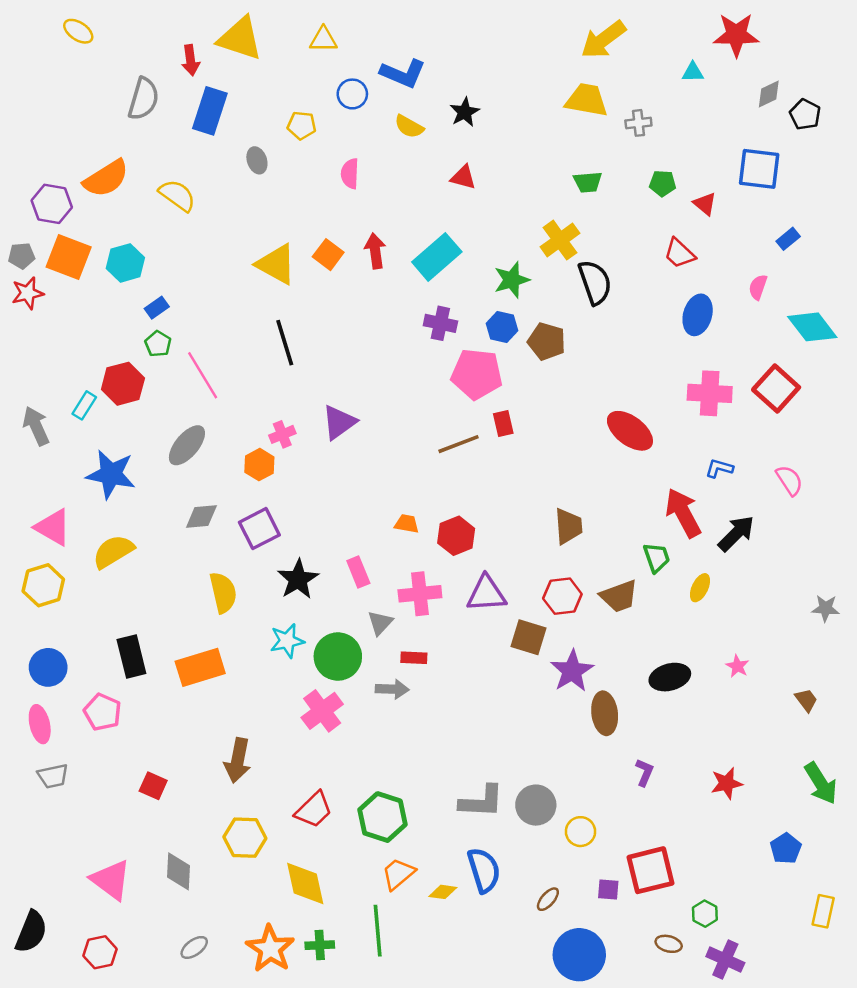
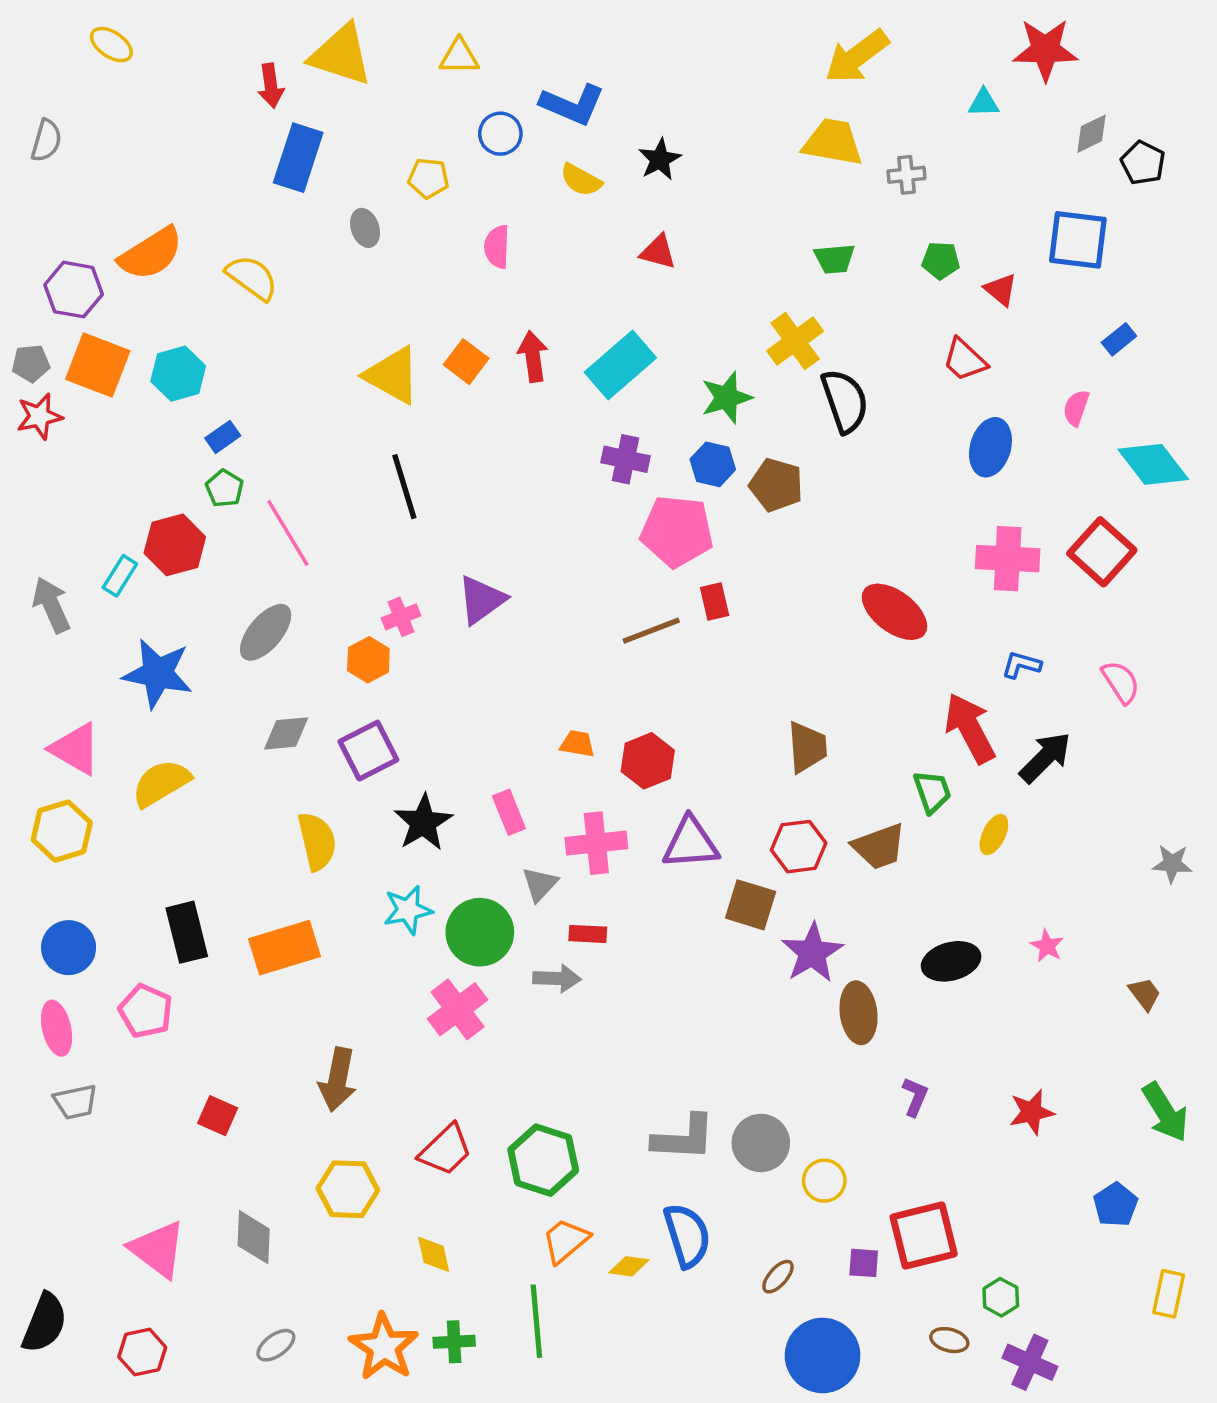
gray semicircle: (143, 99) -> (46, 141), moved, size x0.7
yellow diamond: (305, 883) -> (434, 1254), size x0.6

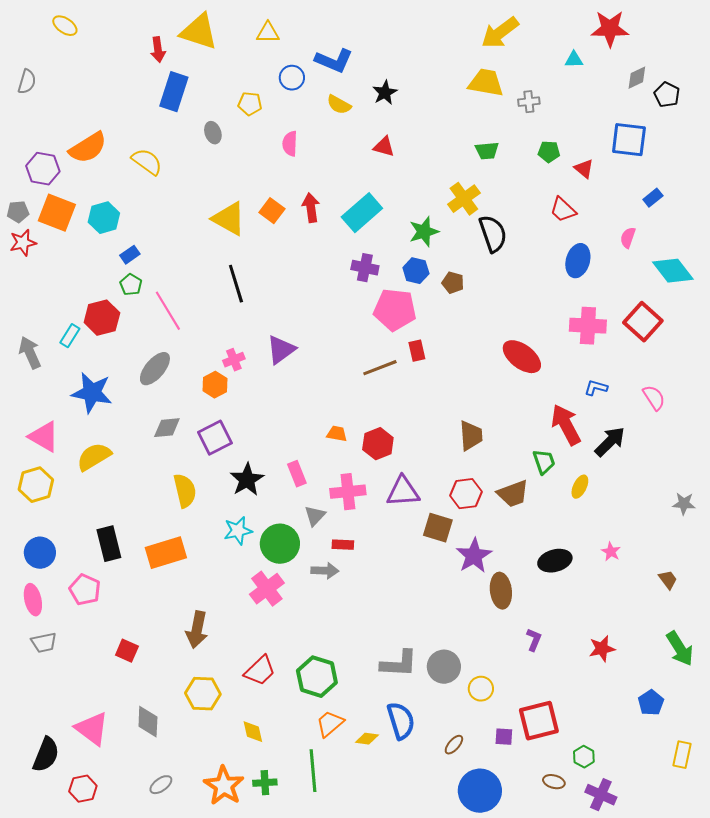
brown pentagon: (776, 485) -> (453, 283), size x0.7
black semicircle: (45, 1323) -> (46, 755), moved

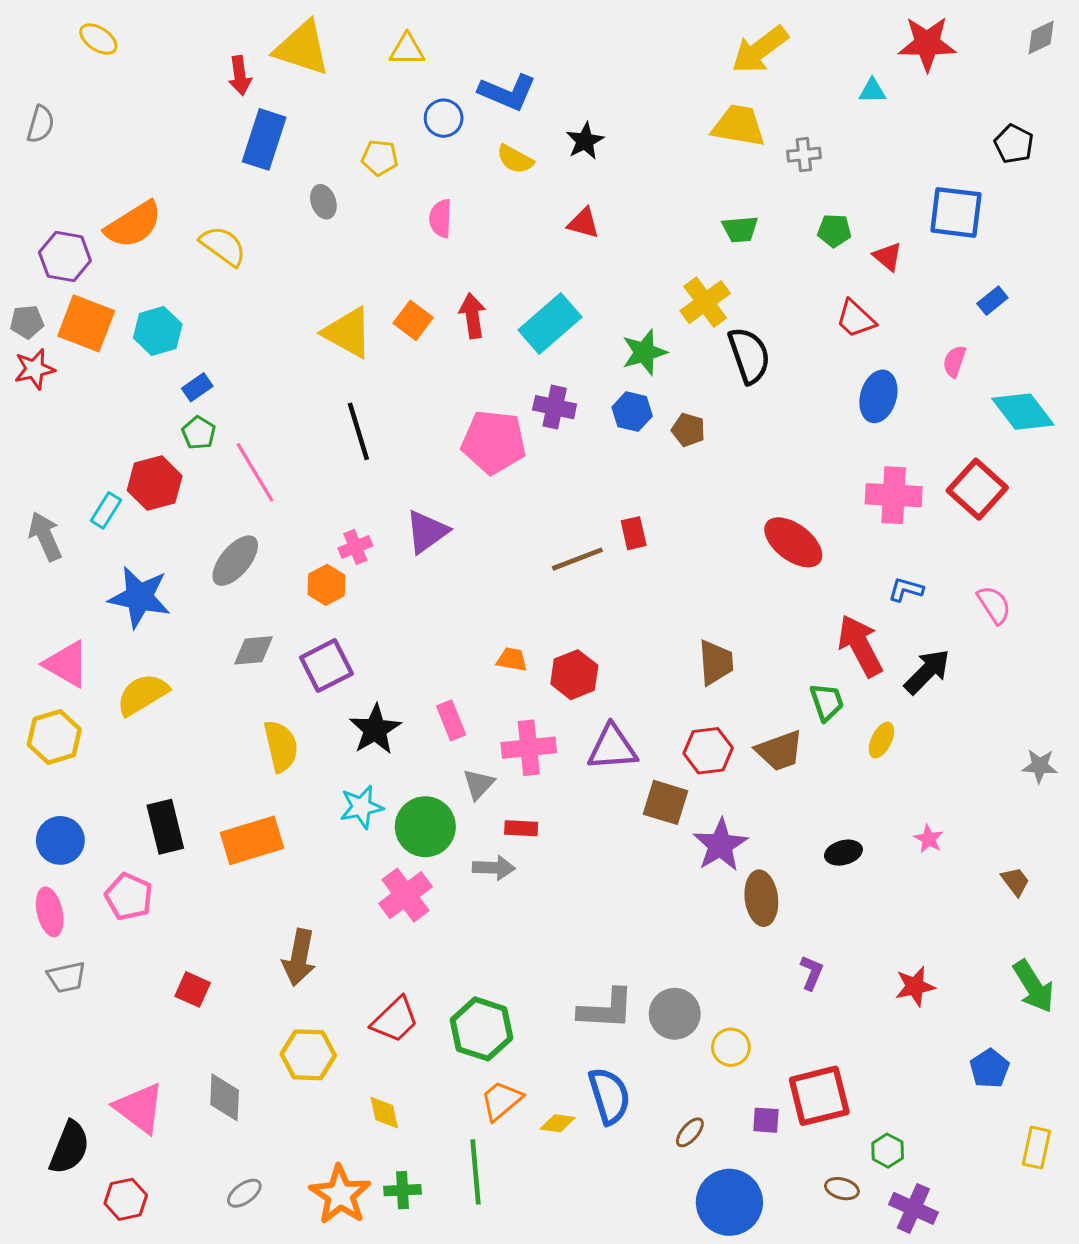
gray diamond: (637, 78) -> (1041, 38), moved
pink pentagon: (395, 310) -> (494, 442), moved
black ellipse: (555, 561) -> (843, 853), size x0.7

